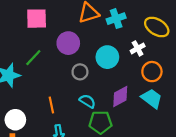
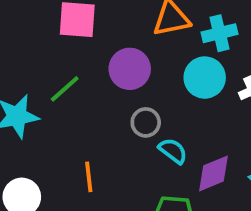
cyan circle: (107, 57) -> (205, 78), moved
cyan semicircle: (87, 101) -> (173, 151), moved

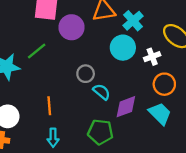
cyan cross: (219, 33) -> (133, 21), turned -30
purple circle: (130, 69) -> (71, 27), moved

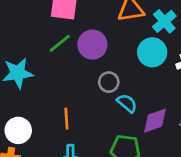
purple circle: (71, 27) -> (92, 45), moved
green line: (37, 51) -> (60, 43), moved

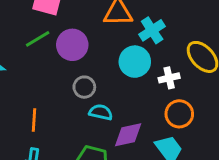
cyan semicircle: (127, 103) -> (101, 112), turned -35

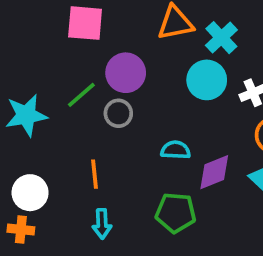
green line: (38, 39) -> (81, 95), moved
gray circle: (84, 87) -> (118, 113), moved

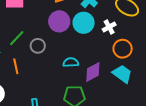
purple circle: (126, 73) -> (59, 21), moved
orange line: (94, 174) -> (16, 66), moved

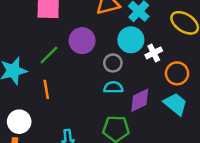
purple circle: (59, 21) -> (82, 41), moved
white cross: (109, 27) -> (154, 53), moved
gray circle: (38, 46) -> (113, 63), moved

